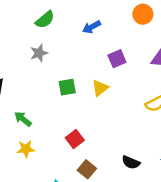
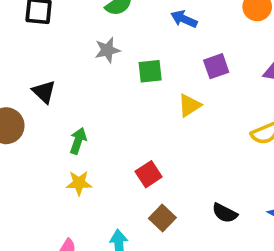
blue arrow: (92, 27) -> (184, 19), turned 48
green square: (67, 87) -> (150, 71), moved
green arrow: (23, 119) -> (78, 141), turned 66

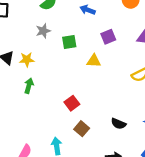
yellow triangle: (189, 105) -> (94, 61), turned 40
yellow star: (79, 183) -> (27, 60), moved

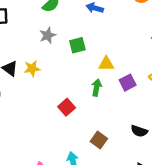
purple square: (108, 37) -> (128, 83), moved
green arrow: (29, 86) -> (97, 88), moved
red square: (72, 103) -> (67, 107), moved

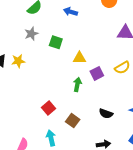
green square: (77, 45) -> (56, 42), turned 32
green arrow: (97, 88) -> (77, 84), moved
red square: (67, 107) -> (48, 108), moved

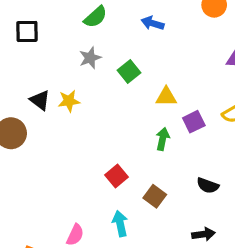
green square: (56, 42) -> (129, 72), turned 32

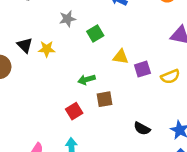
purple square: (194, 122) -> (142, 69), moved
green arrow: (163, 139) -> (86, 80), moved, turned -126
brown square: (155, 196) -> (105, 99), moved, turned 35

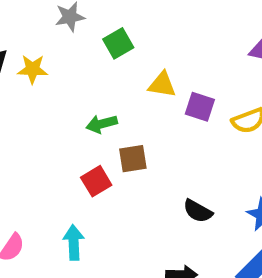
purple square: (142, 69) -> (200, 107), turned 35
red square: (74, 111) -> (96, 181), moved

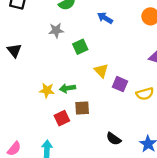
yellow star: (33, 69) -> (47, 90), moved
yellow triangle: (162, 85) -> (101, 71), turned 32

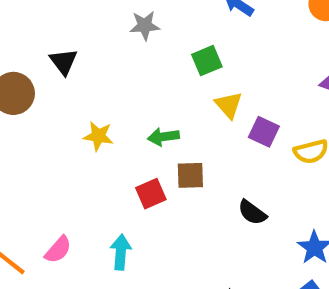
green square: (80, 47) -> (207, 61), moved
yellow star: (47, 90) -> (98, 136), moved
black semicircle: (114, 139) -> (252, 213), moved

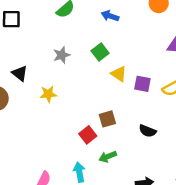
gray star: (145, 26) -> (62, 55), moved
yellow star: (98, 136) -> (48, 94), moved
green arrow: (163, 137) -> (108, 157), moved

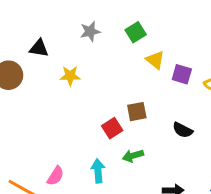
black triangle: (20, 73) -> (39, 48), turned -35

